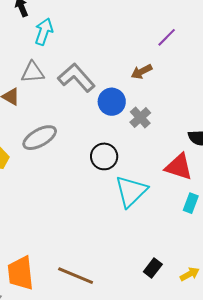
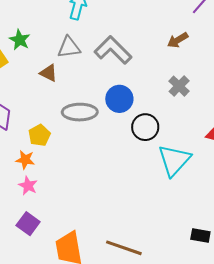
blue circle: (112, 102) -> (119, 99), moved
gray ellipse: (40, 138) -> (80, 112), turned 32
black rectangle: (153, 268) -> (200, 236), turned 66

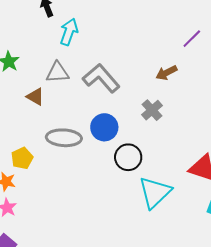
gray cross: (179, 86) -> (152, 110), moved

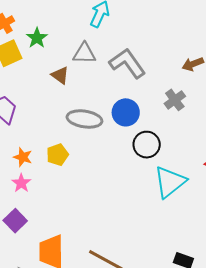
yellow pentagon: (22, 158) -> (57, 155), moved

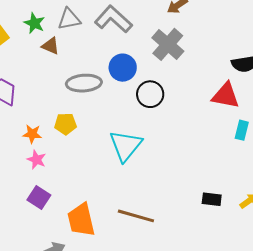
green star: (37, 38) -> (34, 23), moved
gray cross: (175, 100) -> (168, 44), size x1.5
yellow pentagon: (57, 155) -> (65, 124), turned 30
cyan triangle: (170, 182) -> (126, 146), moved

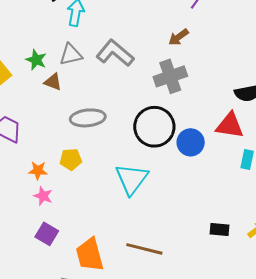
gray cross: (168, 44) -> (170, 76), turned 32
blue circle: (123, 68) -> (191, 142), moved
black circle: (150, 94) -> (154, 127), size x1.5

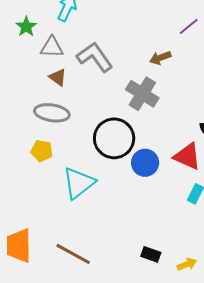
green star: (36, 60) -> (26, 27), moved
gray cross: (170, 76) -> (142, 94), turned 36
brown triangle: (53, 82) -> (58, 77), moved
yellow pentagon: (71, 159) -> (42, 151), moved

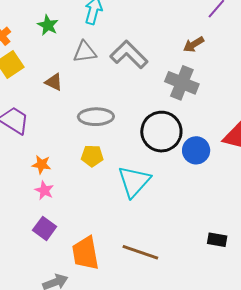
green star: (26, 27) -> (48, 25), moved
brown triangle: (58, 77) -> (54, 82), moved

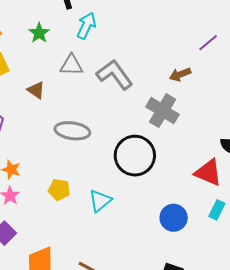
blue circle: (196, 150) -> (174, 218), moved
yellow pentagon: (92, 156) -> (59, 190), moved
cyan triangle: (134, 181) -> (100, 201), size x0.7

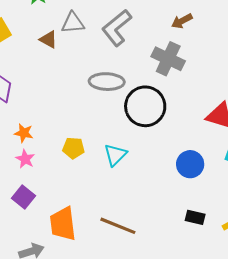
gray L-shape: (115, 74) -> (117, 28), turned -87
brown triangle: (36, 90) -> (48, 39), moved
gray ellipse: (72, 131) -> (107, 82), moved

